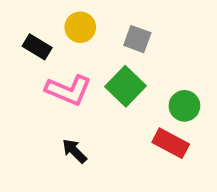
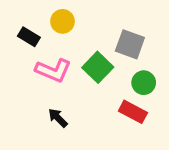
gray square: (137, 39) -> (130, 44), moved, size x1.4

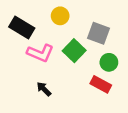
yellow circle: (63, 21) -> (60, 16), moved
black rectangle: (29, 37) -> (22, 27), size x1.5

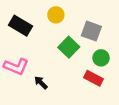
pink L-shape: (40, 53) -> (16, 66), moved

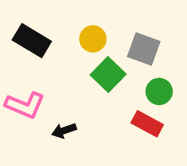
yellow circle: (56, 15) -> (93, 39), moved
black arrow: (41, 83) -> (64, 131), turned -64

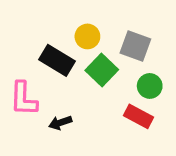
black rectangle: (32, 41) -> (57, 60), moved
pink L-shape: (25, 105) -> (24, 99), turned 69

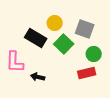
red rectangle: (139, 116) -> (87, 73), turned -42
black arrow: (60, 123) -> (38, 77), turned 32

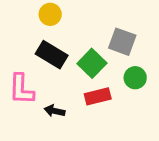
yellow circle: (55, 23) -> (50, 14), moved
red rectangle: (87, 73) -> (98, 96), moved

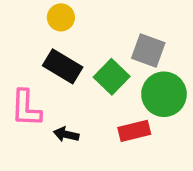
green circle: (135, 78) -> (164, 94), size x1.6
red rectangle: (98, 96) -> (134, 131), moved

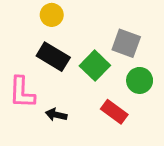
green circle: (164, 94) -> (140, 80), size x0.7
red rectangle: (134, 131) -> (114, 112), turned 50

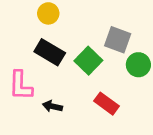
green circle: (140, 80) -> (138, 65), moved

